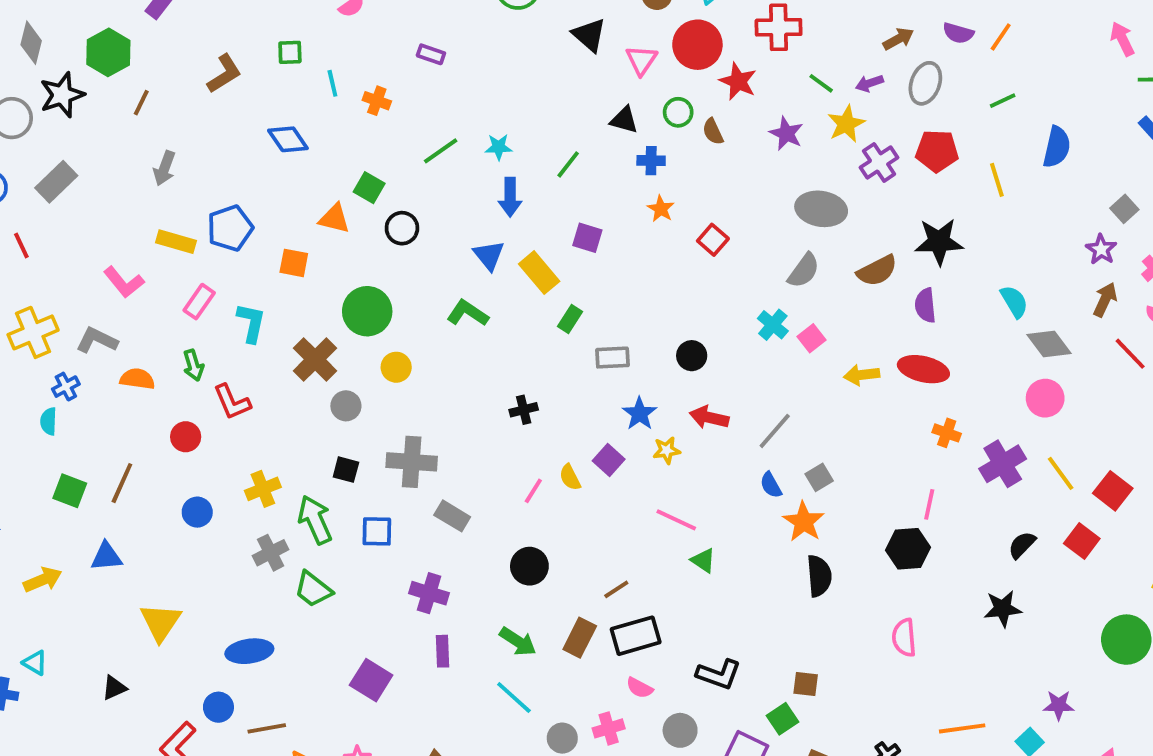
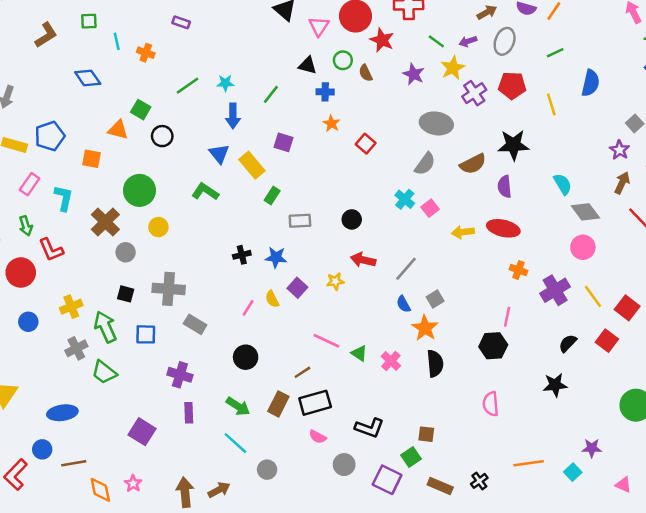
blue star: (640, 414) -> (276, 257), moved, turned -30
red circle: (186, 437) -> (21, 273), size x1.5
pink line: (676, 520) -> (326, 341), moved
pink cross: (609, 728) -> (391, 361), moved, turned -30

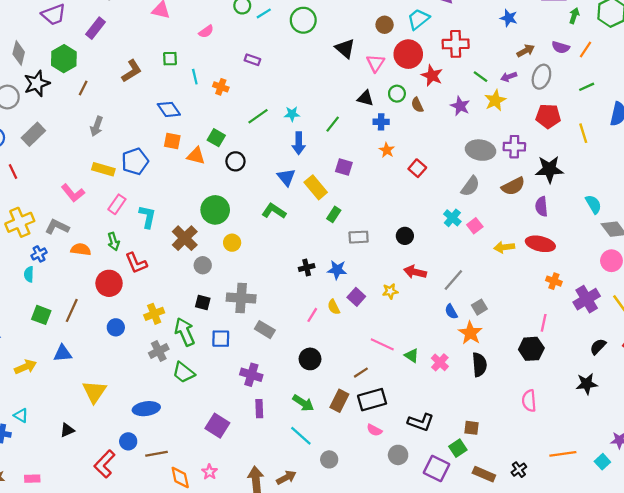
purple cross: (474, 93) -> (514, 147), moved, turned 35
orange square: (91, 159) -> (172, 141), moved

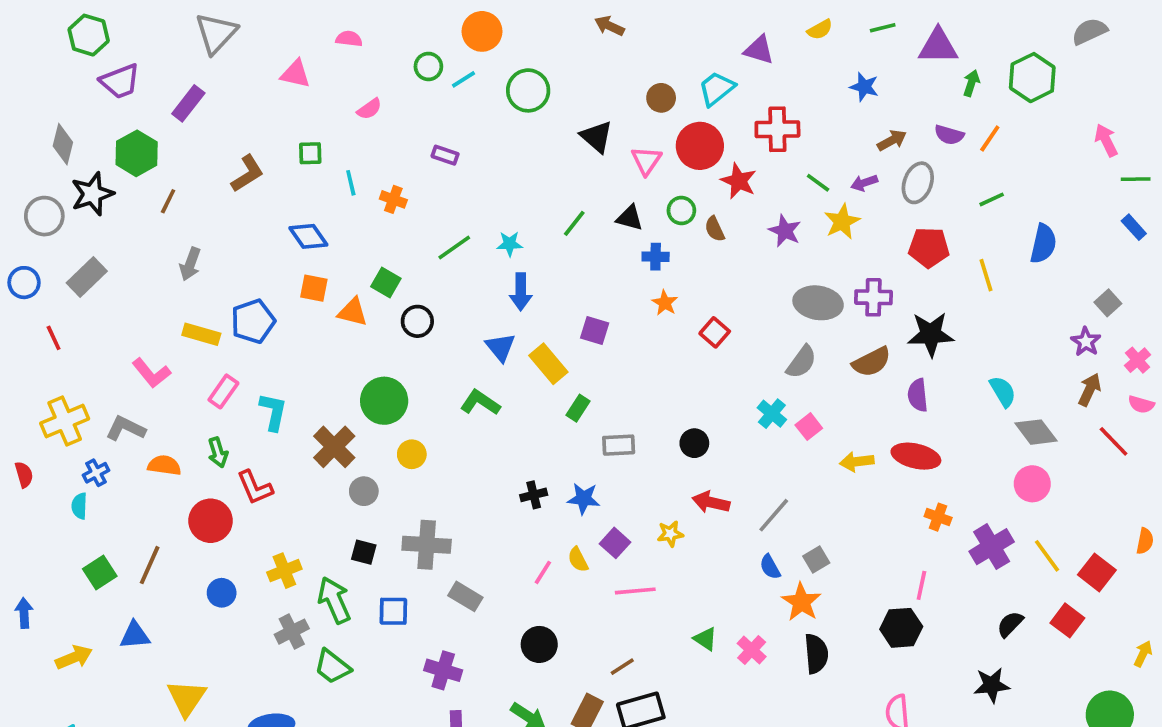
green line: (333, 124) -> (574, 223), moved
green square: (41, 315) -> (100, 572), turned 36
pink line: (382, 344) -> (635, 591), moved, turned -30

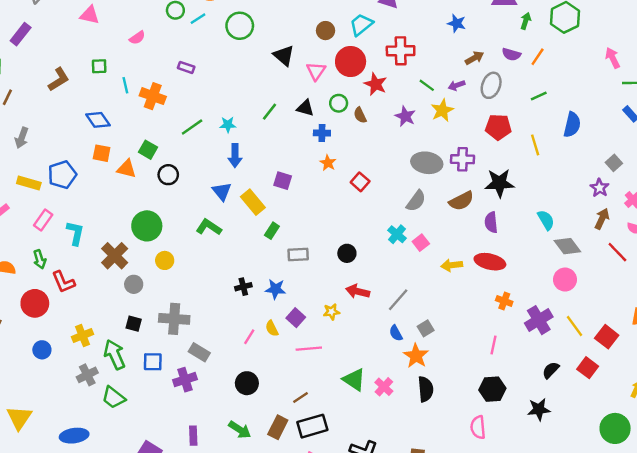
orange cross: (393, 199) -> (153, 96), size x1.5
black hexagon: (901, 628) -> (492, 389), moved
green triangle: (705, 639) -> (354, 380), size x1.5
purple cross: (443, 670) -> (185, 380), moved, turned -35

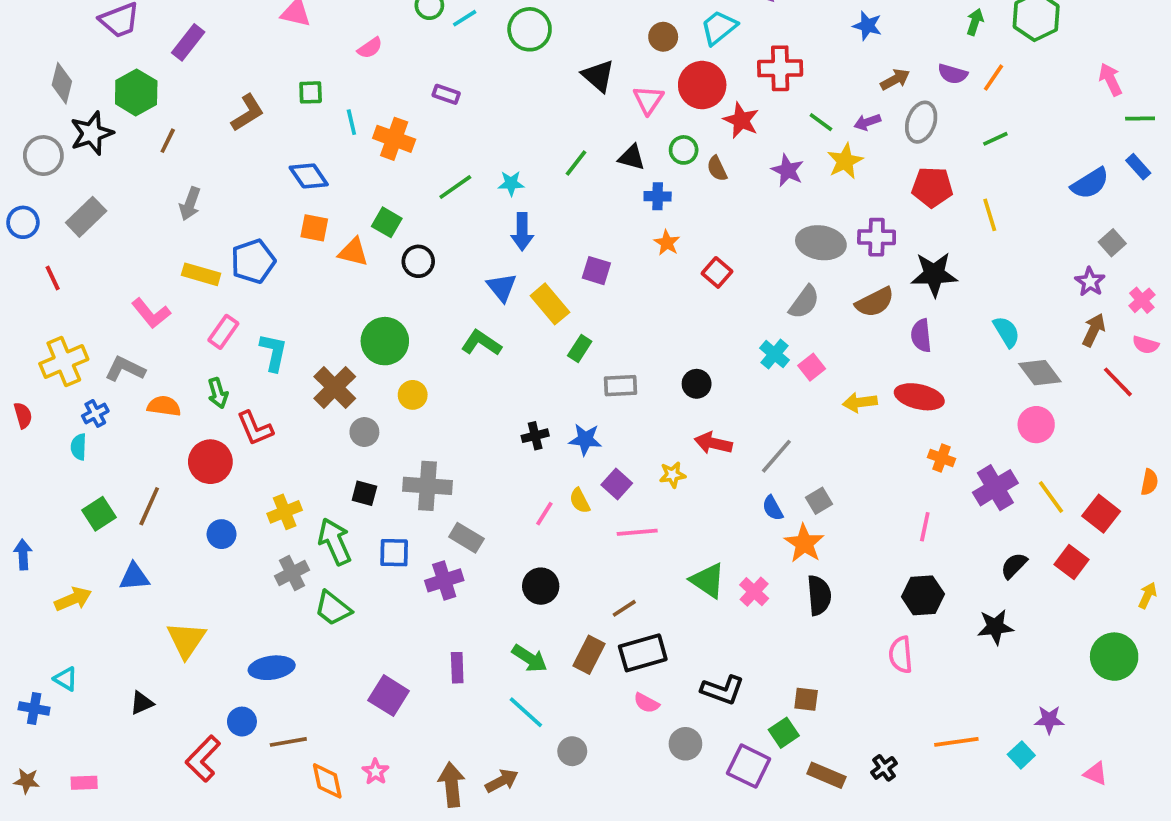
blue semicircle: (572, 125) -> (1090, 183), moved, turned 45

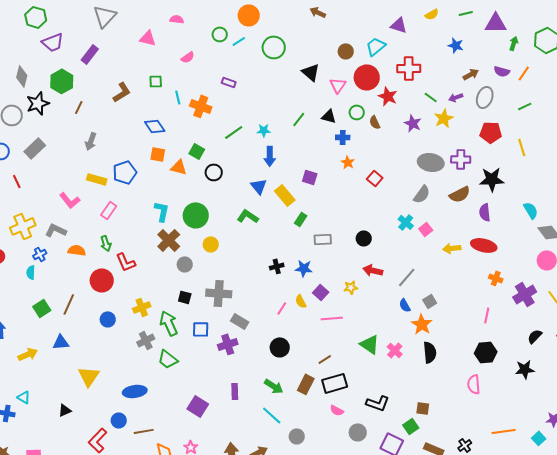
cyan L-shape: (273, 352) -> (162, 211), moved

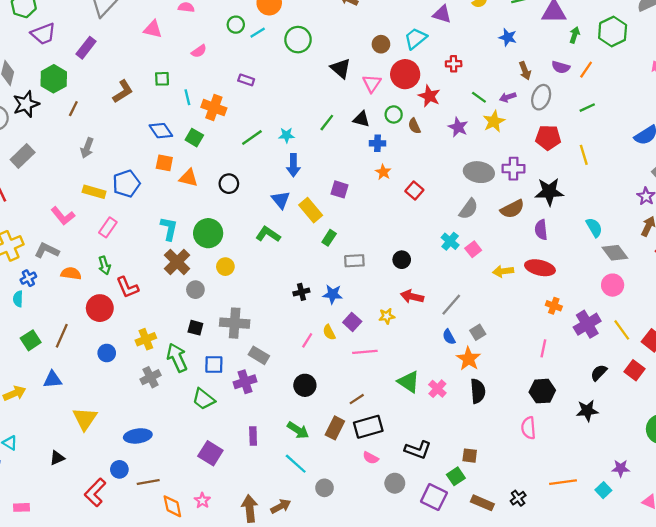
red cross: (409, 68) -> (454, 64), size x0.6
brown arrow: (471, 74) -> (525, 71), turned 98
green square: (197, 151) -> (194, 138), moved
green trapezoid: (168, 359) -> (204, 399), moved

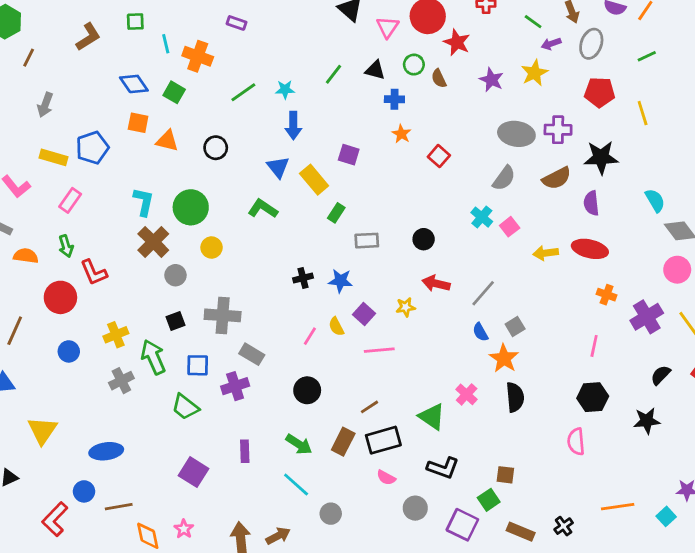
green line: (479, 97) -> (533, 22), moved
black square: (195, 328) -> (175, 321), turned -35
green triangle: (409, 382) -> (432, 417), moved

